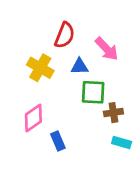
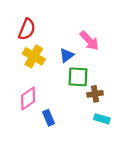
red semicircle: (65, 35) -> (27, 29), moved
blue triangle: (80, 66) -> (67, 55), turned -35

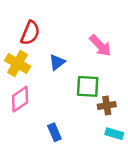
blue triangle: (67, 55) -> (57, 62), moved
yellow cross: (34, 56) -> (17, 63), moved
pink diamond: (28, 98) -> (20, 99), moved

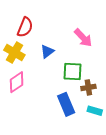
blue rectangle: (54, 132) -> (66, 104), moved, size x1.5

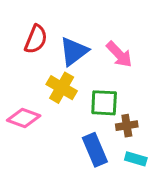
blue triangle: (47, 51) -> (74, 51), moved, size x1.5
yellow cross: (14, 53) -> (62, 88), moved
pink diamond: (17, 82) -> (24, 118), turned 55

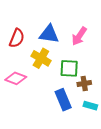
red semicircle: (36, 39) -> (17, 38), moved
blue triangle: (74, 51) -> (49, 34), turned 45
pink arrow: (119, 54) -> (79, 36), turned 78

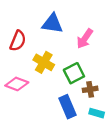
blue triangle: (49, 34) -> (52, 24), moved
green square: (69, 68) -> (74, 73), turned -30

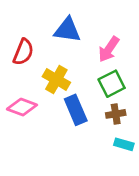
green square: (74, 73) -> (112, 84), moved
blue rectangle: (67, 107) -> (76, 110), moved

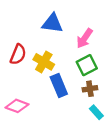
red semicircle: (23, 52) -> (18, 54), moved
pink diamond: (22, 107) -> (17, 106), moved
cyan rectangle: (124, 144) -> (96, 112), turned 32

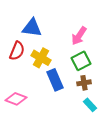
blue triangle: (52, 23) -> (32, 28), moved

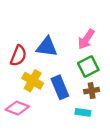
blue triangle: (32, 28) -> (47, 47), moved
yellow cross: (41, 58) -> (33, 81), moved
cyan rectangle: (90, 105) -> (83, 112), moved, turned -40

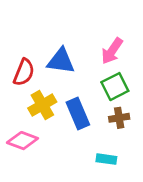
yellow cross: (33, 81) -> (42, 105), turned 30
cyan rectangle: (83, 112) -> (106, 159), moved

